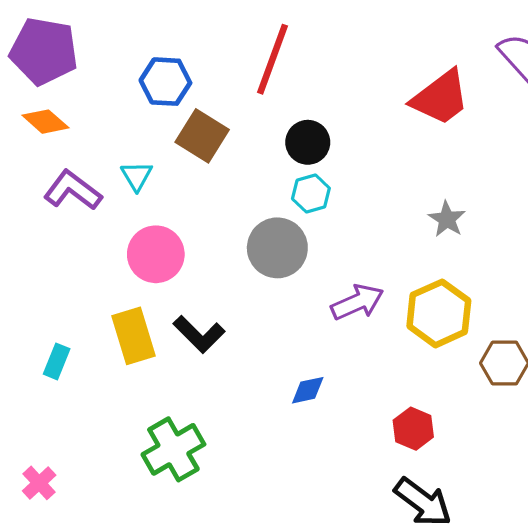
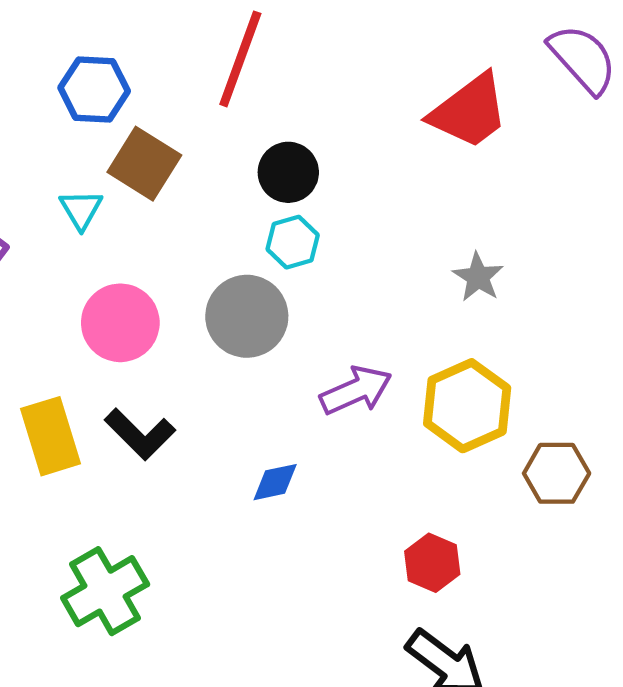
cyan triangle: (137, 176) -> (81, 209), moved
pink circle: (156, 254) -> (120, 323), moved
blue diamond: (308, 390) -> (275, 482), moved

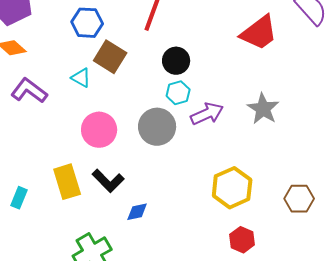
cyan triangle: (81, 209) -> (81, 78), turned -30
gray star: (478, 277) -> (263, 109), size x1.4
purple arrow: (356, 390) -> (207, 114), moved
yellow hexagon: (467, 406) -> (232, 188), moved
blue diamond: (275, 482) -> (137, 212), moved

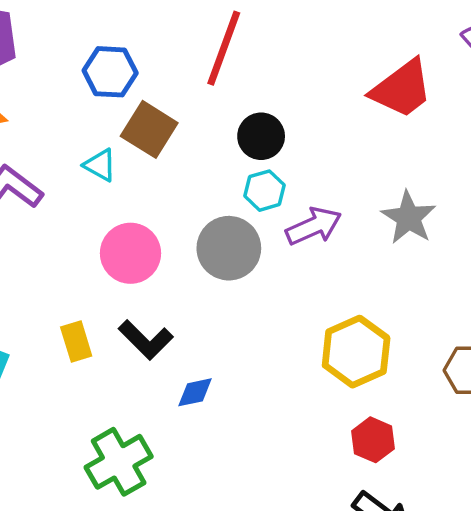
yellow rectangle: (67, 182) -> (76, 341), size x0.7

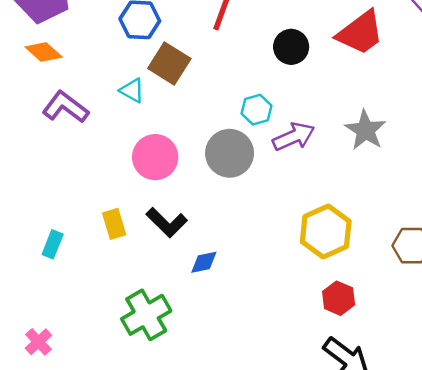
black circle: (261, 136) -> (291, 47), moved

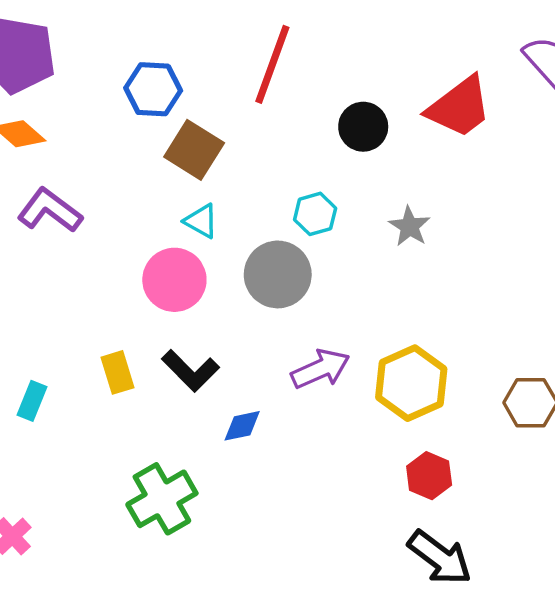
cyan triangle: (132, 90) -> (201, 221), moved
gray star: (365, 130) -> (409, 226), moved, size x0.7
purple arrow: (294, 137) -> (320, 369), moved

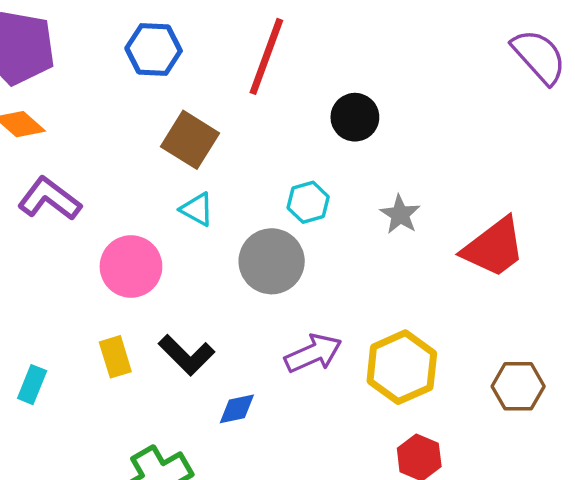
blue hexagon: (153, 89) -> (154, 50), moved
red trapezoid: (459, 107) -> (494, 247), moved
pink circle: (174, 280) -> (131, 267), moved

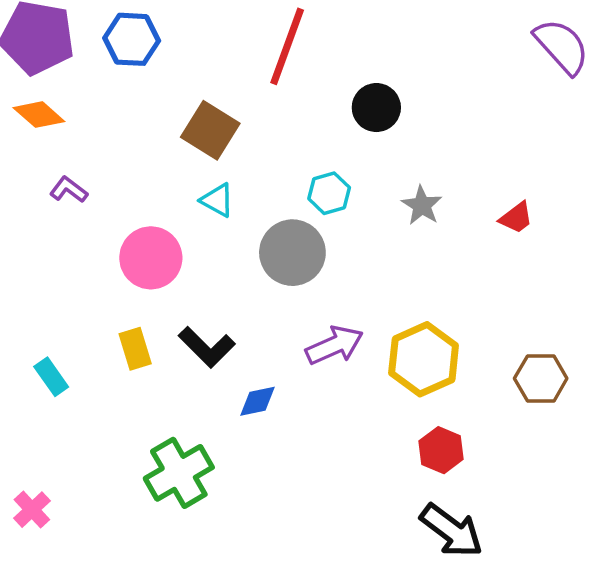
blue hexagon: (154, 50) -> (132, 39), moved
purple L-shape: (49, 199) -> (69, 190), size x0.6
red trapezoid: (494, 247) -> (516, 218), moved, size x0.5
cyan rectangle: (32, 385) -> (51, 377), turned -57

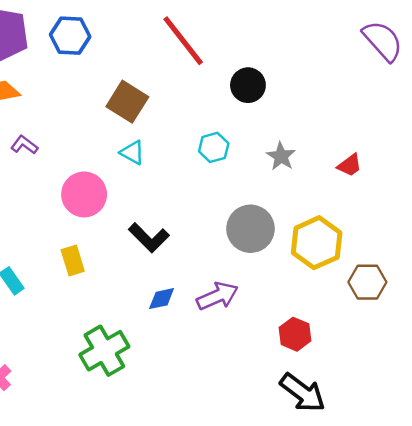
red line: (287, 46) -> (183, 41), turned -58
gray circle: (292, 253) -> (251, 229), moved
purple arrow: (334, 345) -> (217, 296), moved
black L-shape: (207, 347) -> (149, 238), moved
yellow hexagon: (424, 359) -> (317, 243), moved

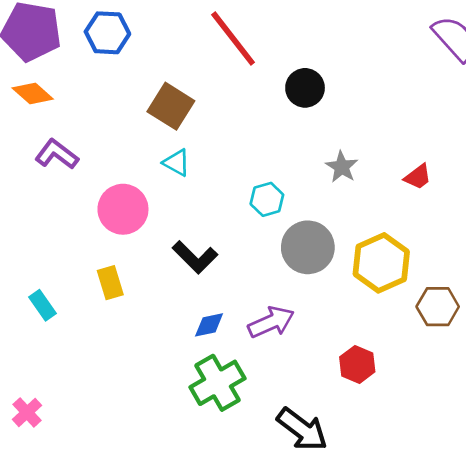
purple L-shape: (24, 145) -> (57, 154), size x1.4
cyan hexagon: (214, 147) -> (267, 199), moved
green cross: (104, 351) -> (218, 383), moved
black arrow: (303, 393) -> (302, 429), moved

